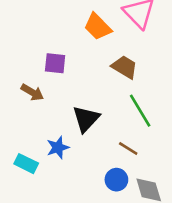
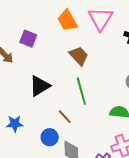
blue star: (58, 147) -> (15, 124), moved

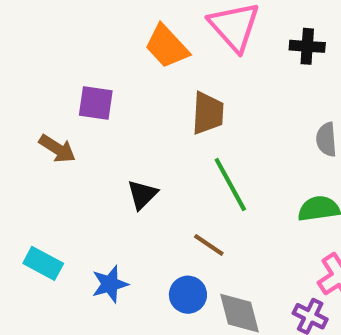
brown trapezoid: (79, 56) -> (208, 113), turned 60
black triangle: (40, 86) -> (142, 194), size x0.7

